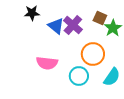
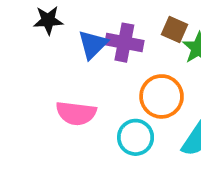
purple cross: (73, 25) -> (124, 43), turned -30
blue triangle: (56, 26) -> (93, 44), turned 36

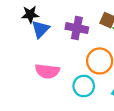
blue triangle: (93, 44) -> (40, 29), moved

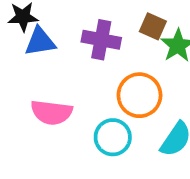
blue triangle: (40, 29) -> (40, 42), turned 36

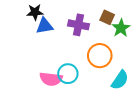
pink semicircle: (52, 112) -> (51, 79), moved
cyan circle: (113, 137) -> (68, 74), moved

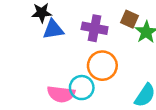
orange circle: (100, 56) -> (102, 66), moved

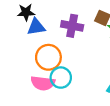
orange circle: (102, 66) -> (48, 57), moved

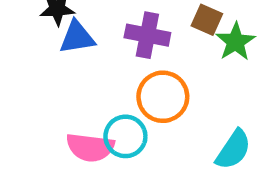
orange circle: (48, 57) -> (163, 97), moved

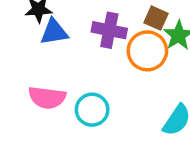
orange circle: (163, 97) -> (147, 51), moved
pink semicircle: (90, 147) -> (47, 98), moved

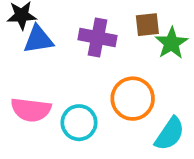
brown square: (156, 18) -> (147, 25), turned -30
orange circle: (147, 51) -> (133, 99), moved

